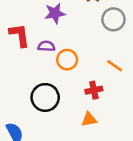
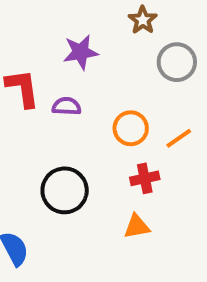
orange circle: (67, 60) -> (131, 128), moved
orange line: (115, 66) -> (179, 138), turned -70

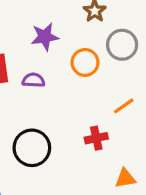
orange circle: (131, 128) -> (85, 62), moved
orange triangle: (137, 226) -> (125, 178), moved

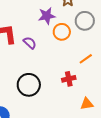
purple star: (45, 37) -> (47, 16), moved
purple semicircle: (33, 80) -> (30, 43), turned 40

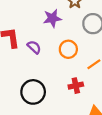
orange circle: (62, 32) -> (68, 49), moved

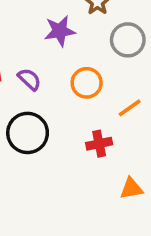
black circle: (33, 92) -> (28, 133), moved

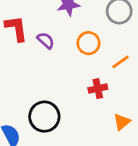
black circle: (28, 133) -> (44, 117), moved
orange triangle: (131, 188) -> (122, 122), turned -30

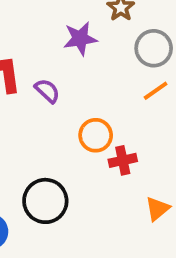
orange circle: (88, 43) -> (96, 135), moved
orange line: (120, 62) -> (156, 91), moved

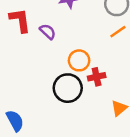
black circle: (45, 201) -> (68, 88), moved

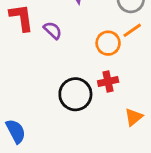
orange circle: (79, 60) -> (108, 43), moved

